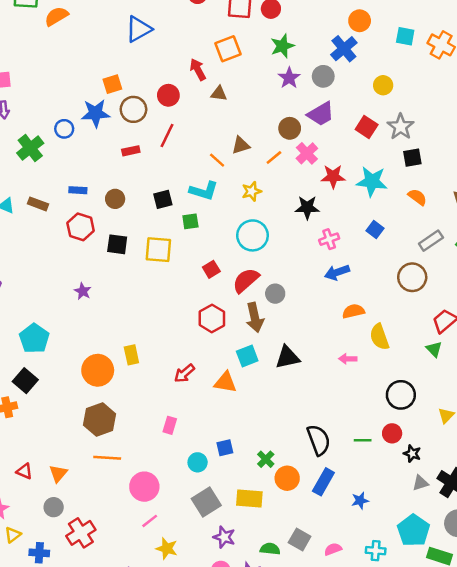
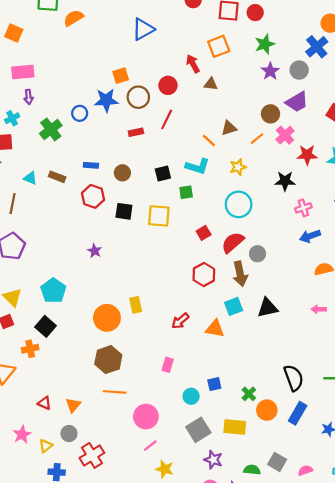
yellow triangle: (13, 535) -> (46, 446), moved

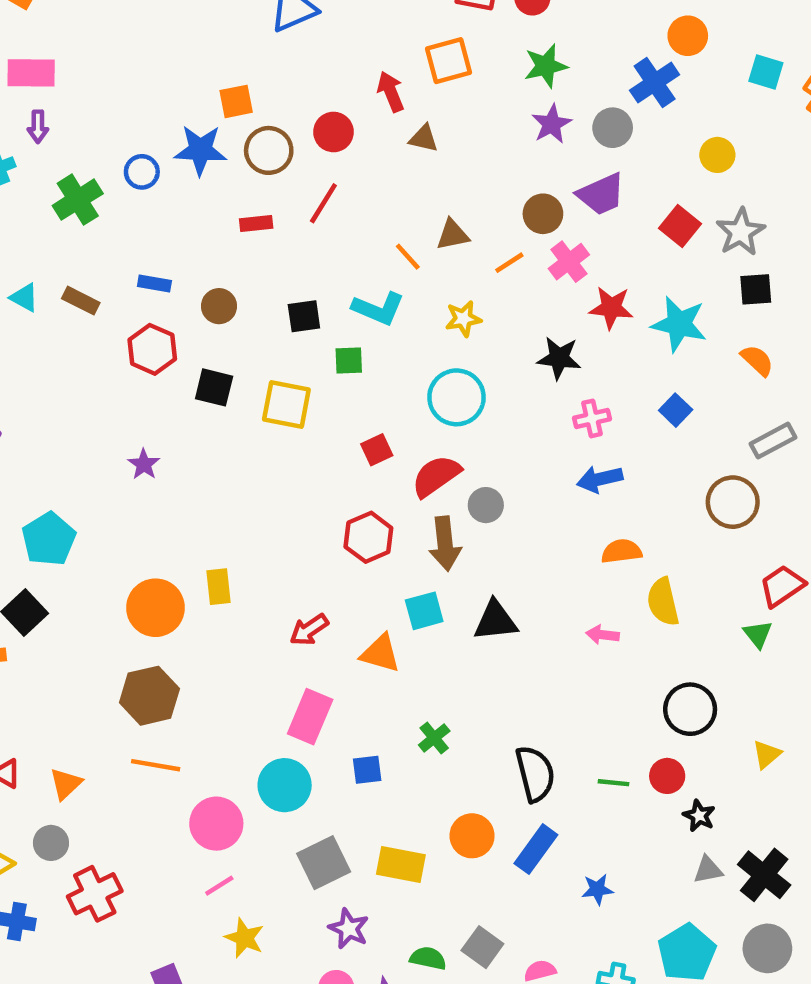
pink rectangle: (168, 365) -> (310, 717), moved, size x1.6
green cross: (249, 394) -> (434, 738), moved
cyan circle: (191, 396) -> (285, 785), moved, size x1.5

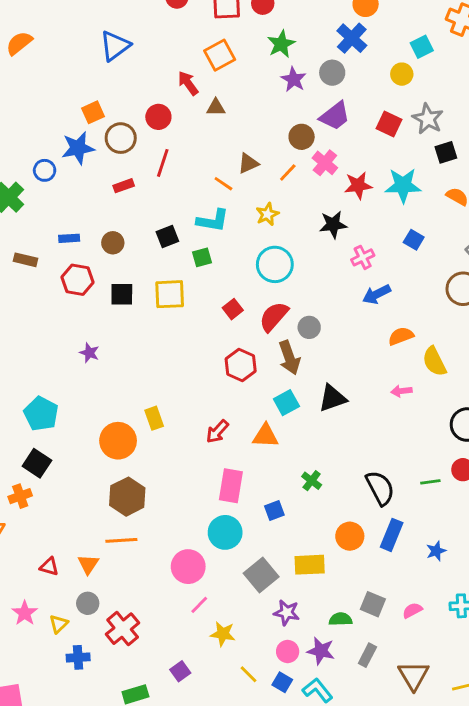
cyan square: (766, 72) -> (422, 47), moved, turned -30
orange line: (156, 765) -> (121, 540), moved

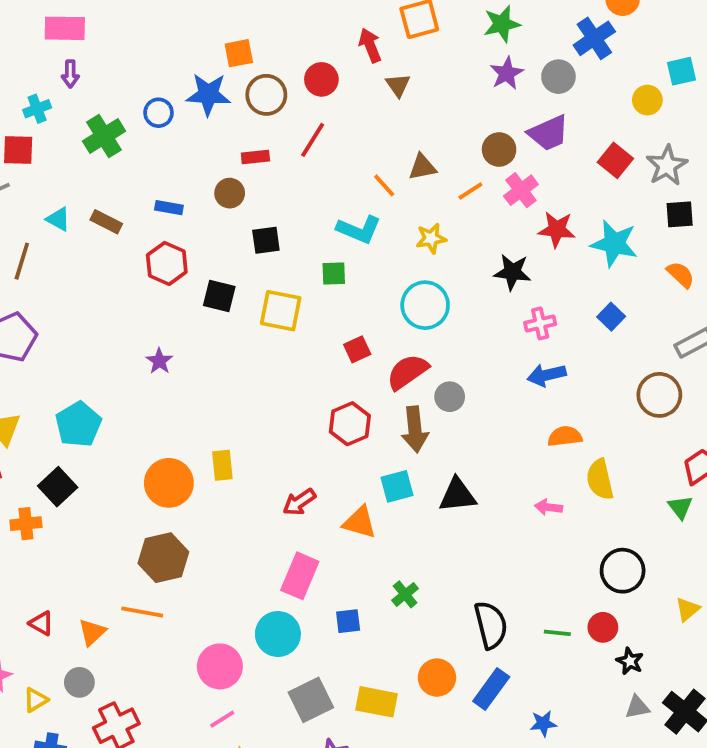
brown triangle: (216, 107) -> (398, 85), turned 42
black square: (167, 236) -> (266, 240), moved
brown circle: (113, 243) -> (230, 193), moved

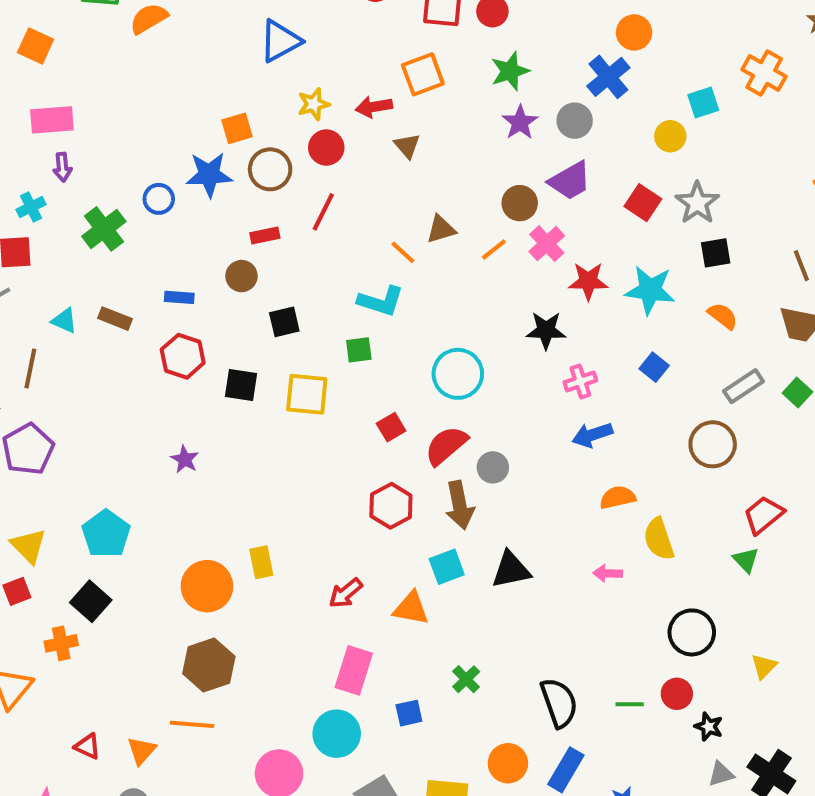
red arrow: (370, 45) -> (374, 107), turned -72
yellow star: (431, 238) -> (314, 104), moved

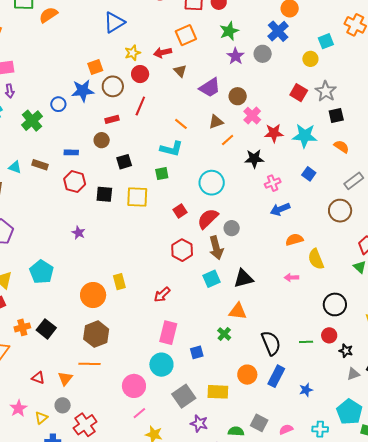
purple trapezoid: (570, 181) -> (210, 88), moved
brown triangle: (441, 229) -> (216, 122), moved
orange line: (494, 250) -> (228, 140), moved
black square: (91, 601) -> (46, 329), moved
orange triangle: (411, 608) -> (238, 311), moved

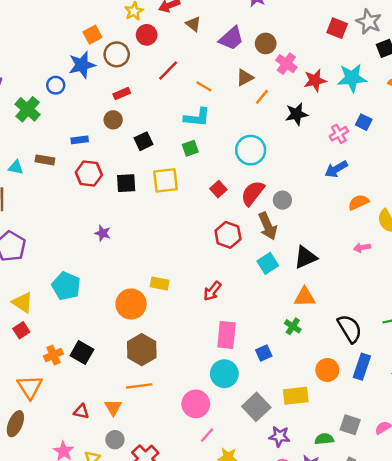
red line: (140, 106) -> (168, 71), moved, turned 30
pink cross: (273, 183) -> (339, 134), moved
yellow rectangle: (119, 282) -> (160, 283), turned -56

